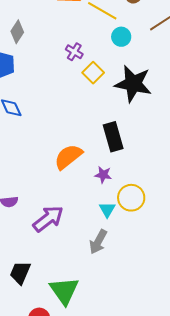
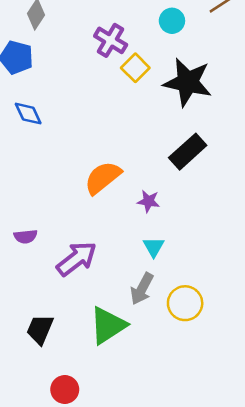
purple cross: (74, 52) -> (111, 40), size x1.4
black rectangle: (113, 137) -> (188, 152), moved, turned 64
yellow circle: (131, 198) -> (185, 303), moved
green triangle: (64, 291) -> (108, 325), moved, turned 32

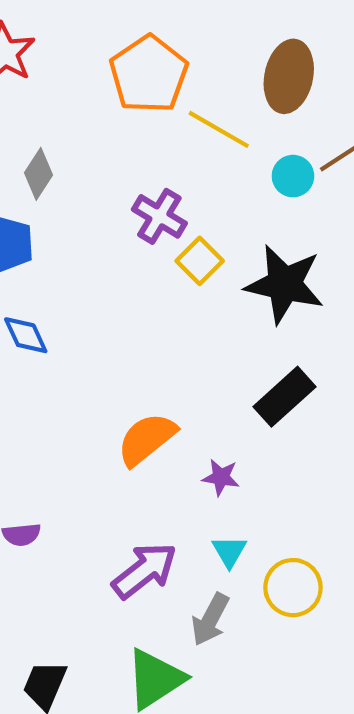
cyan circle: (172, 21) -> (293, 176), moved
purple arrow: (77, 259) -> (145, 571), moved
yellow circle: (185, 303) -> (293, 588), moved

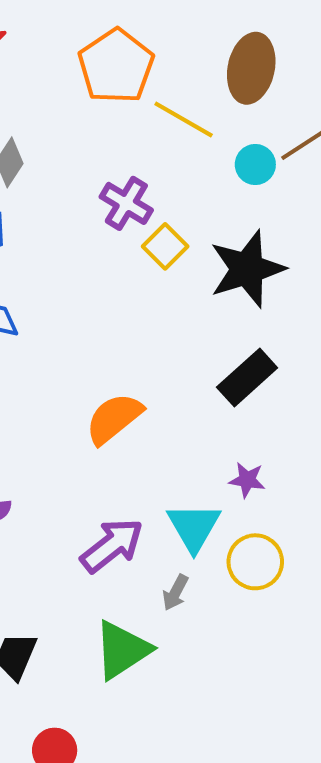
black star: (285, 284) -> (247, 269), turned -30
purple star: (221, 477) -> (247, 480), moved
cyan triangle: (229, 552) -> (194, 527), size x1.6
gray arrow: (210, 619) -> (175, 593), size x0.7

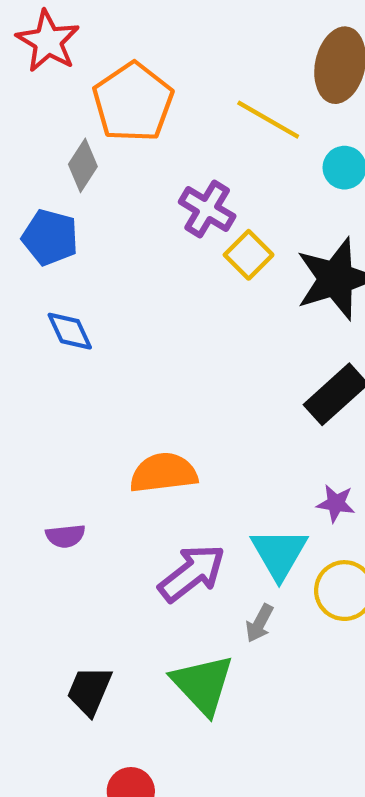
orange pentagon: (116, 66) -> (133, 102), moved
orange semicircle: (114, 418) -> (164, 473), moved, turned 32
green triangle: (122, 650) -> (203, 684), turned -40

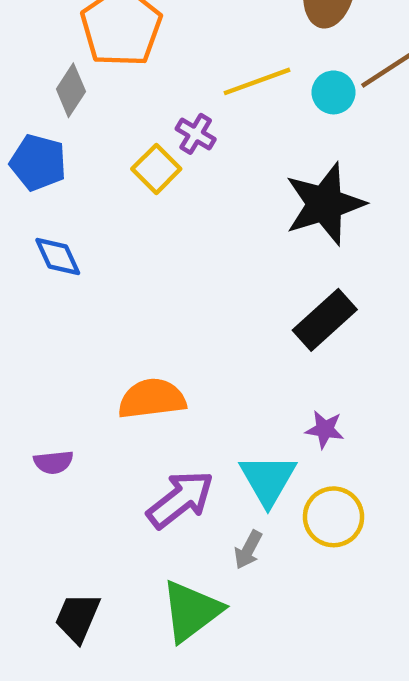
yellow line: (268, 120) -> (257, 81), moved, turned -50
purple cross: (207, 209) -> (196, 134), size x0.7
yellow square: (249, 255) -> (156, 169), moved
green triangle: (203, 684) -> (191, 611), turned 36

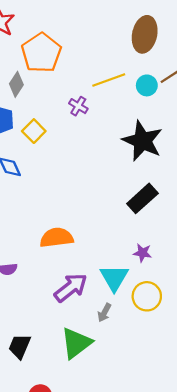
yellow square: (156, 169) -> (34, 131), moved
black star: (325, 204) -> (142, 141), turned -30

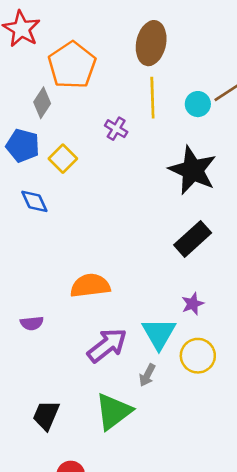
brown ellipse: (145, 34) -> (151, 43), moved
yellow line: (109, 80) -> (152, 98), turned -72
purple star: (142, 253) -> (193, 304), turned -30

